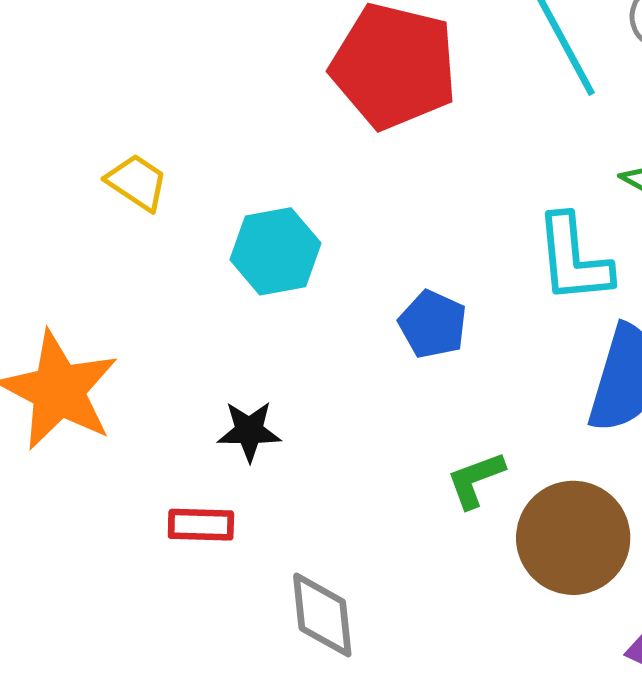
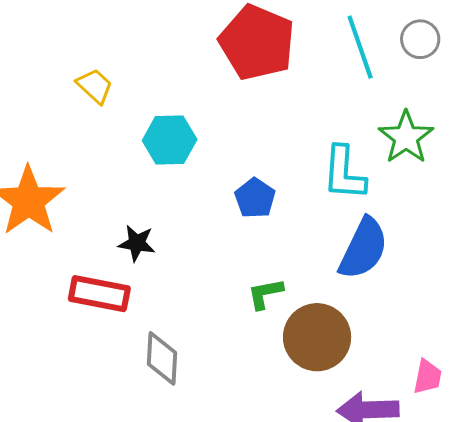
red rectangle: (201, 525) -> (99, 294), size x1.5

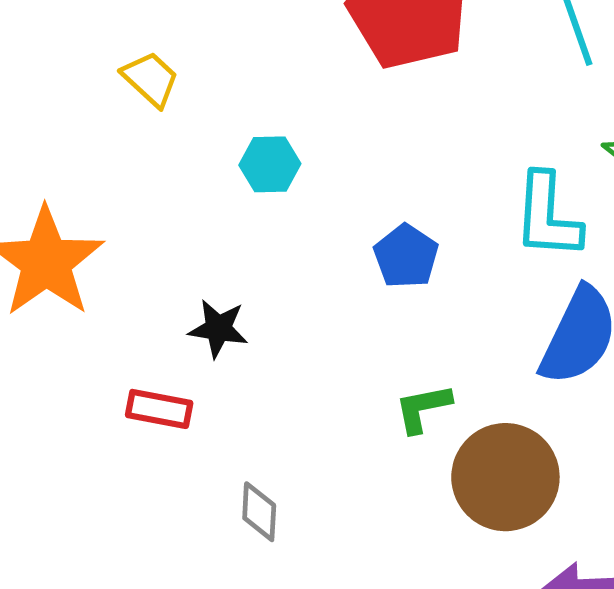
cyan hexagon: (170, 140) -> (270, 164), size x0.7
red rectangle: (99, 294) -> (159, 409), size x0.7
gray diamond: (162, 358) -> (259, 512), size x0.7

